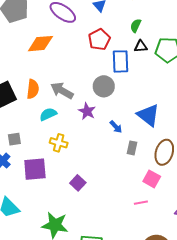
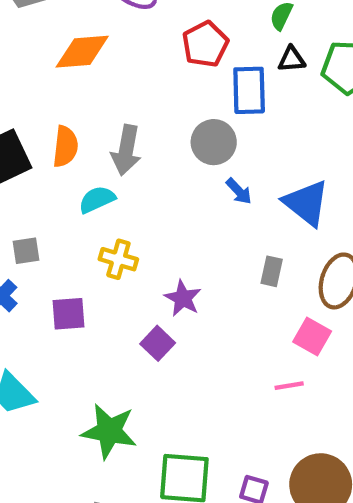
gray arrow: (62, 91) -> (126, 150), turned -110
purple star: (87, 111) -> (183, 298), moved
blue arrow: (116, 127) -> (239, 191), moved
purple square: (35, 169) -> (68, 314), size x0.7

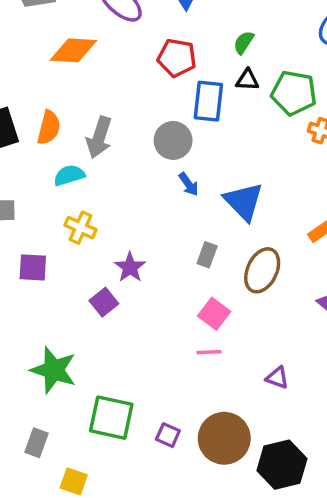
red pentagon: (205, 44) -> (177, 58), turned 30
pink square: (312, 337) -> (214, 314), moved

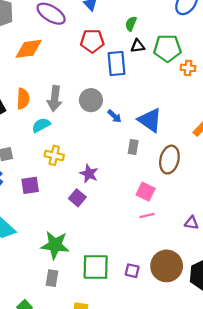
gray circle: (173, 140) -> (91, 100), moved
gray rectangle: (207, 255) -> (133, 147), moved
gray rectangle: (37, 443) -> (52, 278), moved

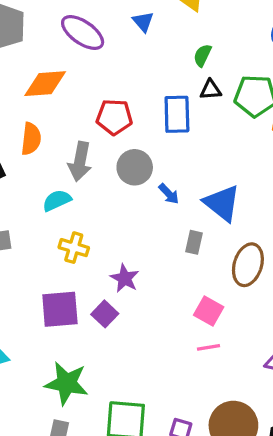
red pentagon: (92, 41) -> (114, 117), moved
orange semicircle: (23, 99) -> (31, 139), moved
purple square: (30, 185) -> (60, 309), moved, size x1.4

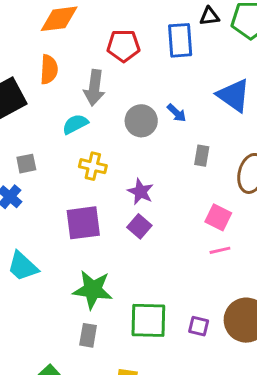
gray circle: (135, 167) -> (141, 121), moved
blue triangle: (222, 203) -> (234, 95), moved
purple square: (105, 314) -> (139, 226), moved

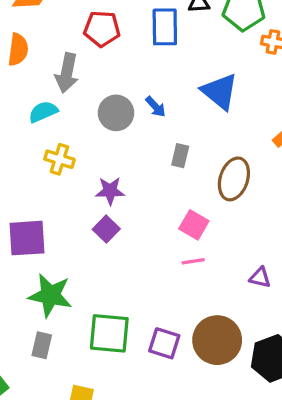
purple star: (140, 192) -> (110, 191), turned -30
purple square: (83, 223) -> (27, 238), moved
purple square: (199, 326) -> (164, 343), size x1.4

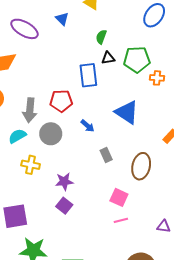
red pentagon: (102, 29) -> (61, 101), moved
gray circle: (116, 113) -> (51, 134), moved
gray rectangle: (180, 156) -> (106, 155), turned -32

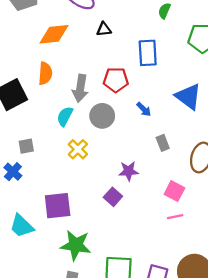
black triangle: (108, 58) -> (104, 29), moved
cyan semicircle: (17, 136) -> (65, 116), turned -36
yellow cross: (31, 165) -> (78, 149), turned 30
purple star: (64, 181) -> (129, 171), moved

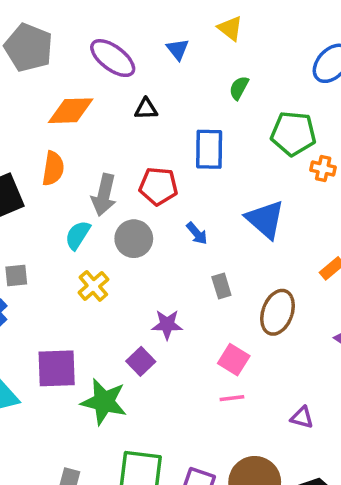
green star: (76, 245) -> (104, 402), moved

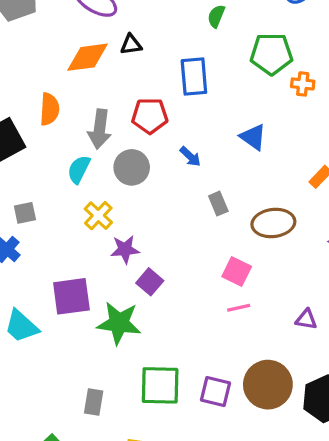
orange diamond: (71, 111) -> (87, 57), moved
blue triangle: (265, 219) -> (253, 137), size x0.7
brown ellipse: (278, 312) -> (273, 223), turned 69
purple star: (167, 325) -> (125, 249), moved

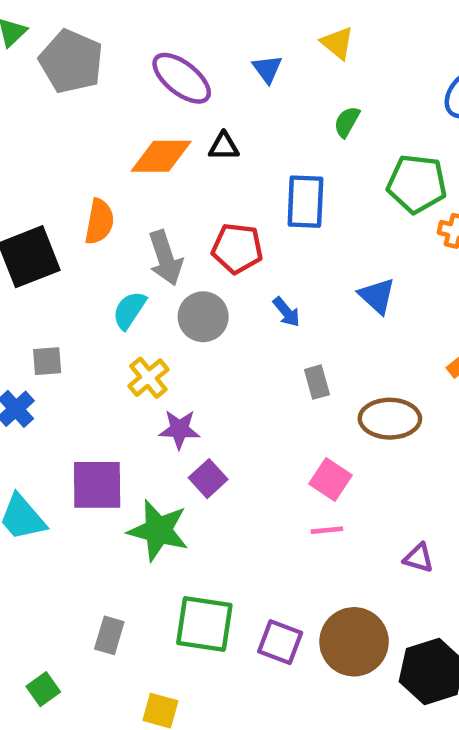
gray arrow: (100, 129) -> (165, 258), turned -33

